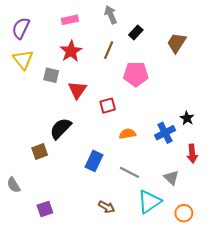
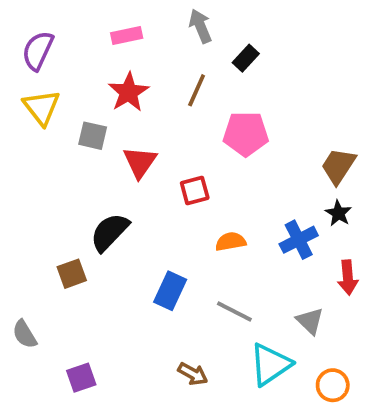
brown trapezoid: (177, 43) -> (338, 166), moved

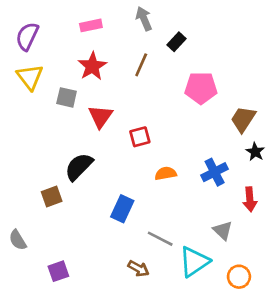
pink pentagon: (246, 134) -> (201, 88), moved
black star: (338, 213) -> (255, 152), moved
gray line: (234, 311) -> (160, 239), moved

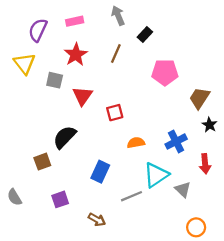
purple semicircle: (27, 36) -> (38, 30), moved
gray line: (160, 239) -> (131, 196), turned -50
cyan triangle: (194, 262) -> (156, 175), moved
brown arrow: (138, 269) -> (97, 220), moved
purple square: (58, 271) -> (60, 199), moved

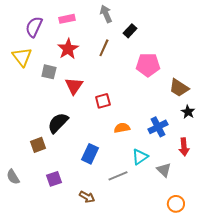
brown trapezoid: (199, 98) -> (179, 88), turned -90
cyan triangle: (156, 175) -> (140, 157), size x0.7

